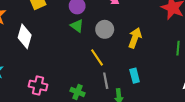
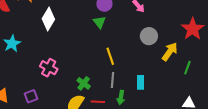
gray circle: (105, 29) -> (149, 36), moved
yellow arrow: (135, 38) -> (170, 52), moved

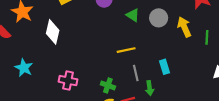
green triangle: (100, 22) -> (133, 15), moved
yellow arrow: (170, 52) -> (184, 27), turned -42
yellow line: (110, 56) -> (126, 50), turned -66

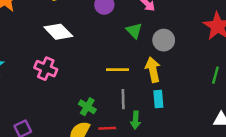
yellow arrow: (184, 27) -> (153, 70), moved
white diamond: (53, 32) -> (58, 32), moved, turned -70
pink cross: (68, 81) -> (46, 69), moved

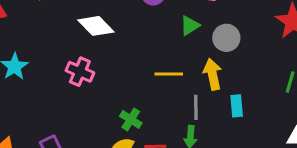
green triangle: (134, 31) -> (190, 26), turned 42
gray line: (123, 99) -> (196, 107), moved
cyan rectangle: (158, 99) -> (237, 106), moved

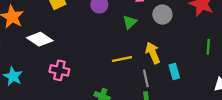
white diamond: (96, 26) -> (40, 39), moved
gray circle: (226, 38) -> (162, 14), moved

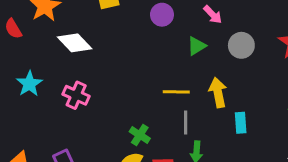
pink cross: (59, 70) -> (76, 95), moved
gray line: (146, 78) -> (186, 123), moved

